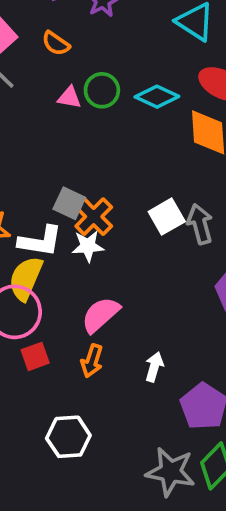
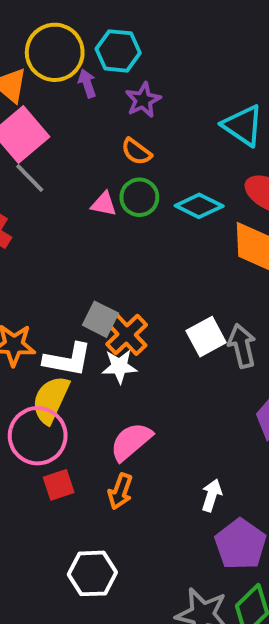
orange semicircle: (56, 43) -> (136, 152), moved
white arrow: (154, 367) -> (212, 495), moved

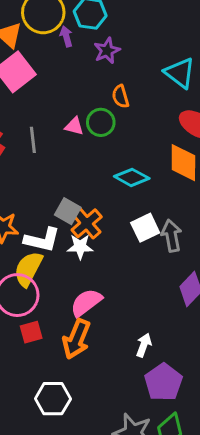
orange semicircle: (136, 152) -> (120, 96), moved, turned 35
gray line: (30, 178) -> (33, 140), moved, turned 35
cyan diamond: (199, 206) -> (132, 177), moved
orange arrow: (120, 491) -> (76, 339), size x1.5

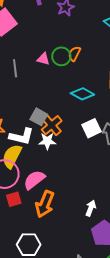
orange semicircle: (120, 96) -> (74, 54), moved, turned 42
pink semicircle: (86, 303) -> (34, 180), moved

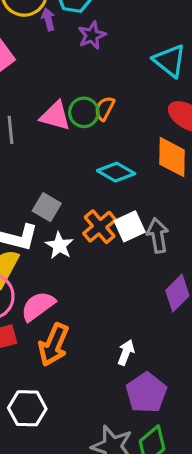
pink triangle: (43, 59) -> (55, 116), size x1.5
orange cross: (52, 125) -> (100, 227), moved
white star: (47, 141) -> (59, 245), turned 30

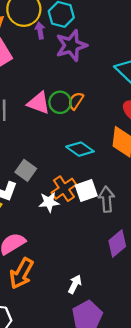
purple star: (92, 35) -> (71, 45), size x1.5
white star: (59, 245) -> (49, 202), moved, turned 30

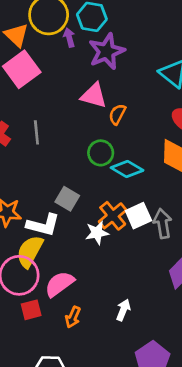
green circle: (60, 102) -> (101, 153), moved
pink triangle: (39, 103) -> (94, 96), moved
orange arrow: (21, 273) -> (73, 317), size x0.6
white arrow: (75, 284) -> (123, 310), moved

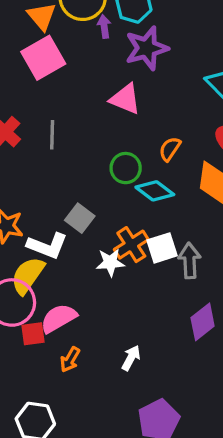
orange semicircle: (117, 114) -> (170, 149), moved
red square: (31, 310) -> (33, 334), moved

